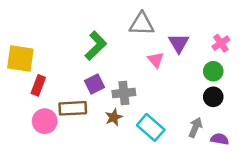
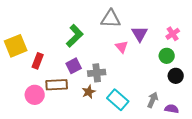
yellow square: (20, 59) -> (16, 46), turned -30
red rectangle: (38, 85) -> (38, 61), moved
black circle: (213, 97) -> (176, 76), moved

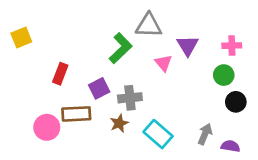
pink cross: (173, 34) -> (232, 46), turned 32
green L-shape: (75, 36) -> (121, 48), moved
yellow square: (16, 46) -> (21, 37), moved, size x0.7
red rectangle: (38, 61) -> (60, 74), moved

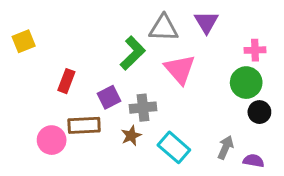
purple triangle: (188, 46) -> (206, 22), moved
pink triangle: (163, 63) -> (180, 69), size x1.6
green circle: (224, 75) -> (246, 83), size x1.4

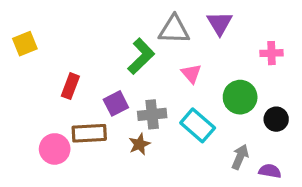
pink triangle: (180, 69) -> (191, 74), size x0.6
green circle: (246, 83) -> (240, 97), moved
cyan rectangle: (174, 147) -> (198, 125), moved

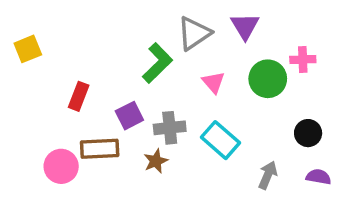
gray triangle: (174, 30) -> (194, 33), turned -36
green circle: (240, 97) -> (268, 79), moved
purple semicircle: (270, 171) -> (319, 177), moved

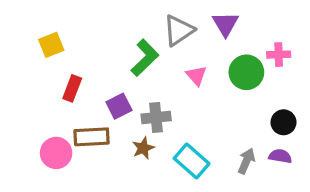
yellow square: (28, 49) -> (51, 45), moved
cyan rectangle: (220, 140) -> (192, 161), moved
purple semicircle: (319, 177) -> (280, 156), moved

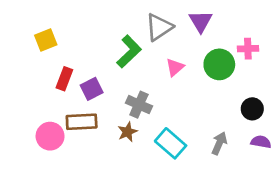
pink triangle: (196, 76) -> (175, 67), turned 30
purple square: (119, 106) -> (92, 89), moved
gray cross: (156, 117) -> (139, 105), turned 30
purple semicircle: (280, 156) -> (261, 142), moved

